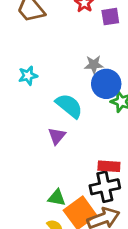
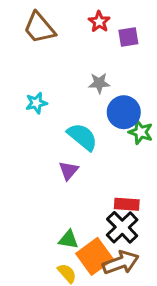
gray star: (94, 65) -> (99, 83), moved
black cross: (105, 187) -> (122, 227), turned -32

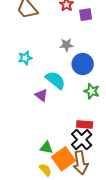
green star: (141, 132) -> (92, 91), moved
purple triangle: (69, 171) -> (41, 95), moved, turned -32
brown arrow: (121, 263) -> (81, 163), turned 100

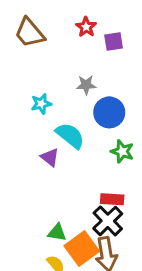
cyan star: (25, 58) -> (41, 104), moved

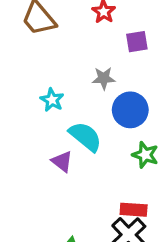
purple square: (114, 41) -> (137, 42), moved
cyan star: (41, 104) -> (52, 100), turned -30

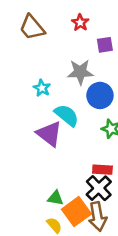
gray star: (104, 78) -> (80, 72), size x1.5
purple triangle: (62, 161) -> (49, 134), size x1.6

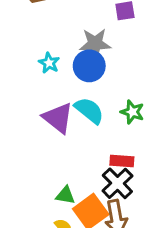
blue circle: (100, 95) -> (89, 66), moved
cyan semicircle: (67, 115) -> (89, 110), moved

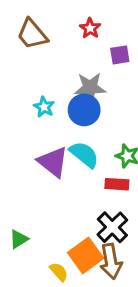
red rectangle: (122, 161) -> (117, 184), moved
green triangle: (65, 195) -> (19, 239), moved, turned -42

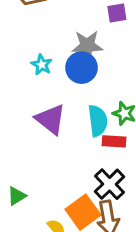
cyan semicircle: (84, 154) -> (98, 121), moved, turned 44

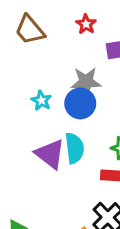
cyan semicircle: (98, 121) -> (74, 148), moved

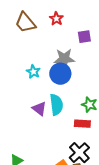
red star: (86, 24) -> (56, 19), moved
purple triangle: (50, 154) -> (39, 109), size x0.7

